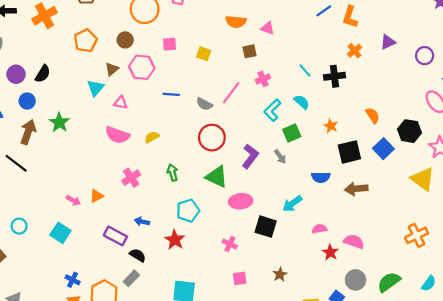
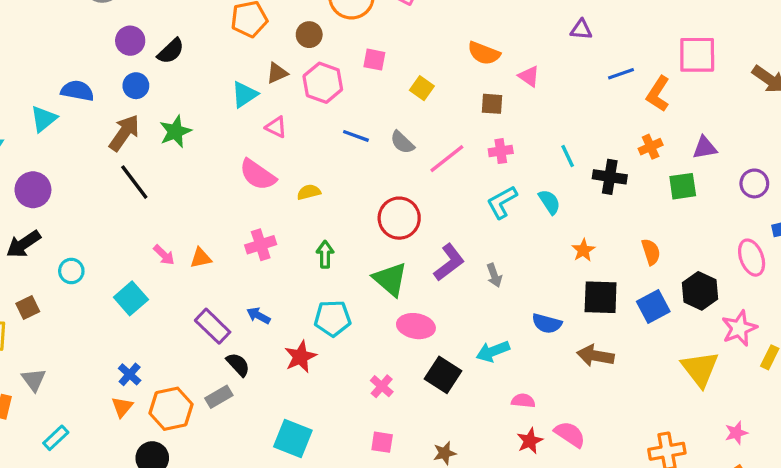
gray semicircle: (204, 104) -> (402, 142), moved
green square: (292, 133) -> (683, 186), moved
black line: (16, 163) -> (134, 182), moved

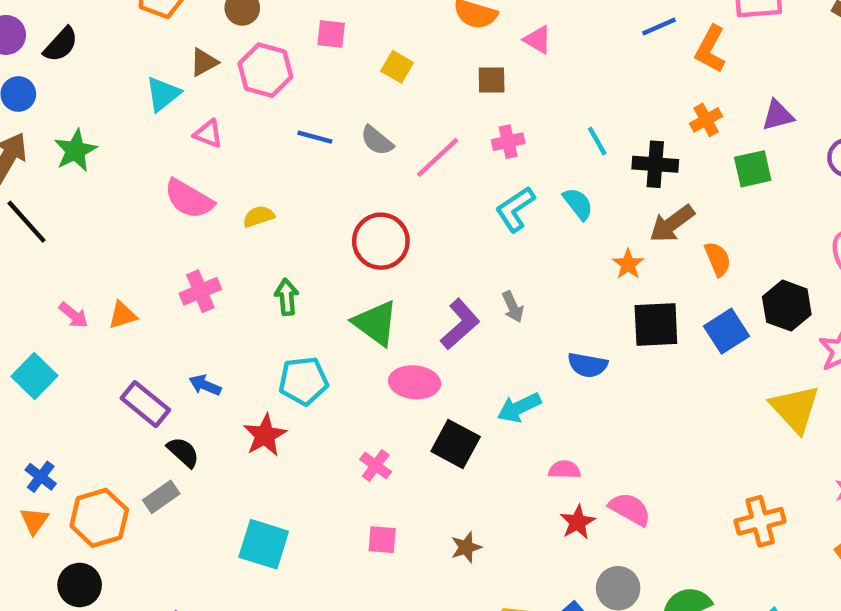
purple L-shape: (449, 262) -> (460, 324), moved
brown arrow: (595, 356) -> (672, 224), moved, turned -42

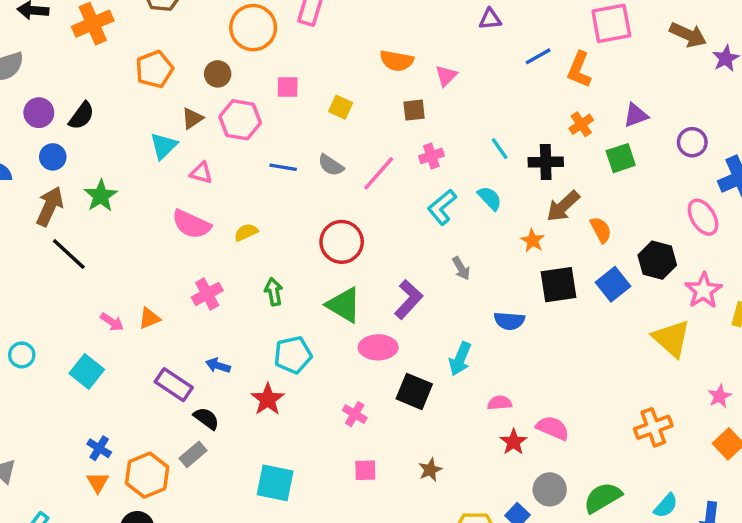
pink triangle: (538, 40) -> (446, 76), turned 50
gray arrow: (513, 307) -> (461, 268), moved
cyan arrow: (519, 408) -> (460, 359), turned -36

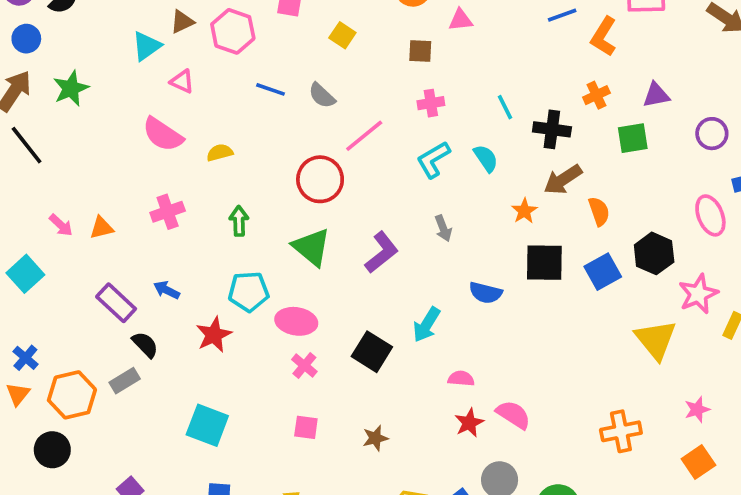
pink triangle: (446, 76) -> (461, 20), turned 30
pink line: (379, 173) -> (364, 136), moved
pink ellipse: (378, 347) -> (296, 321), moved

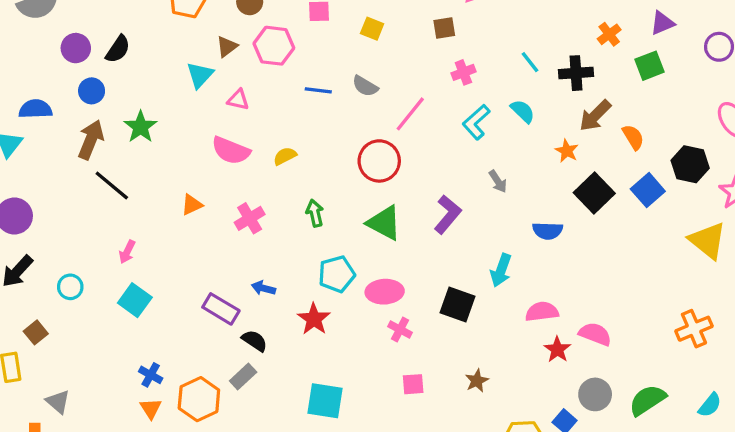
pink arrow: (61, 225) -> (127, 252), moved, turned 85
orange triangle: (102, 228) -> (192, 205), moved
black square: (544, 263) -> (594, 193), turned -33
pink semicircle: (461, 379) -> (542, 312), size x1.4

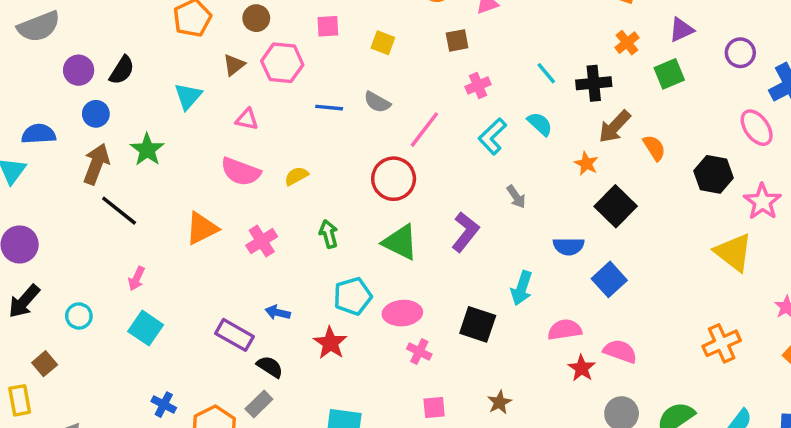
cyan triangle: (200, 75) -> (188, 96), moved
blue square: (648, 190) -> (609, 279), moved
orange triangle: (192, 205) -> (202, 228), size x1.5

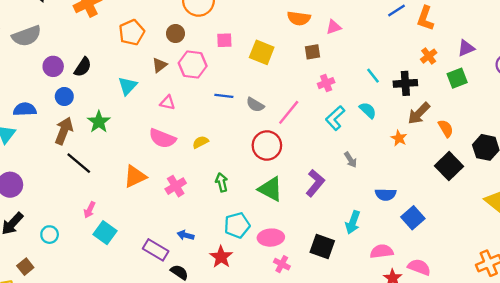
yellow square: (383, 43) -> (262, 52), size x1.5
gray semicircle: (377, 102) -> (255, 105), moved
black square: (616, 206) -> (449, 166), moved
cyan square: (146, 328) -> (105, 233), moved

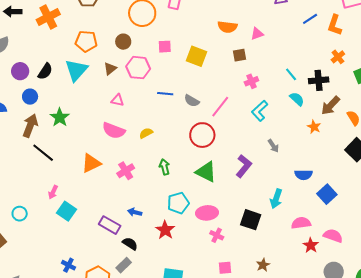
orange pentagon: (132, 32) -> (86, 41), turned 30
cyan triangle: (128, 86) -> (76, 70), moved, size x1.4
cyan semicircle: (368, 110) -> (297, 99), moved

